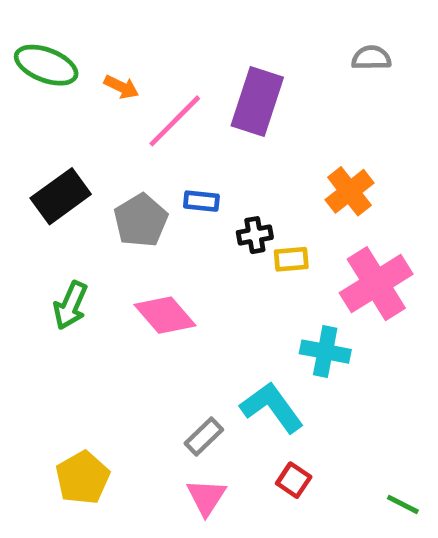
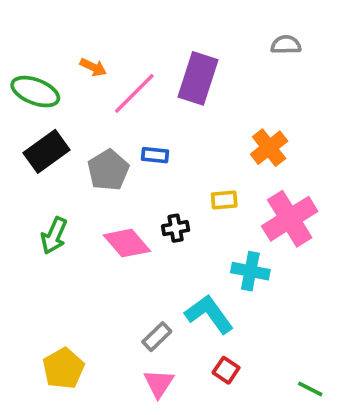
green ellipse: (46, 65) -> (35, 92), moved
black cross: (255, 235) -> (176, 228), moved

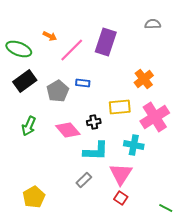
yellow rectangle: (224, 200) -> (120, 107), size x1.5
cyan L-shape: (209, 314) -> (96, 151), moved, turned 128
pink triangle: (159, 383) -> (121, 174), moved, size x1.4

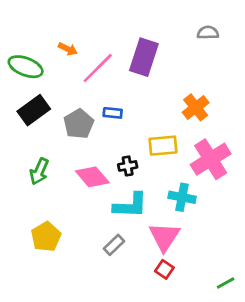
yellow pentagon: (34, 197) -> (46, 237), moved
green line: (166, 208) -> (226, 283), turned -56

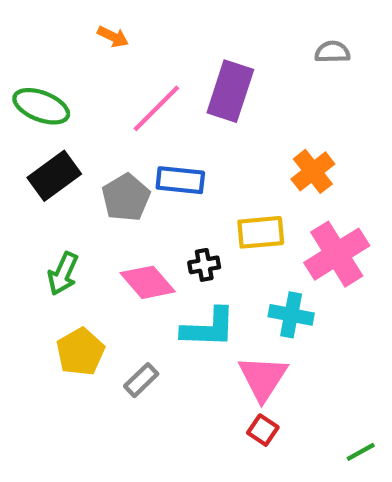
orange arrow: (68, 49) -> (113, 37), moved
blue rectangle: (113, 113) -> (180, 180), size x1.5
yellow pentagon: (46, 237) -> (80, 352), moved
gray rectangle: (114, 245) -> (141, 380), moved

